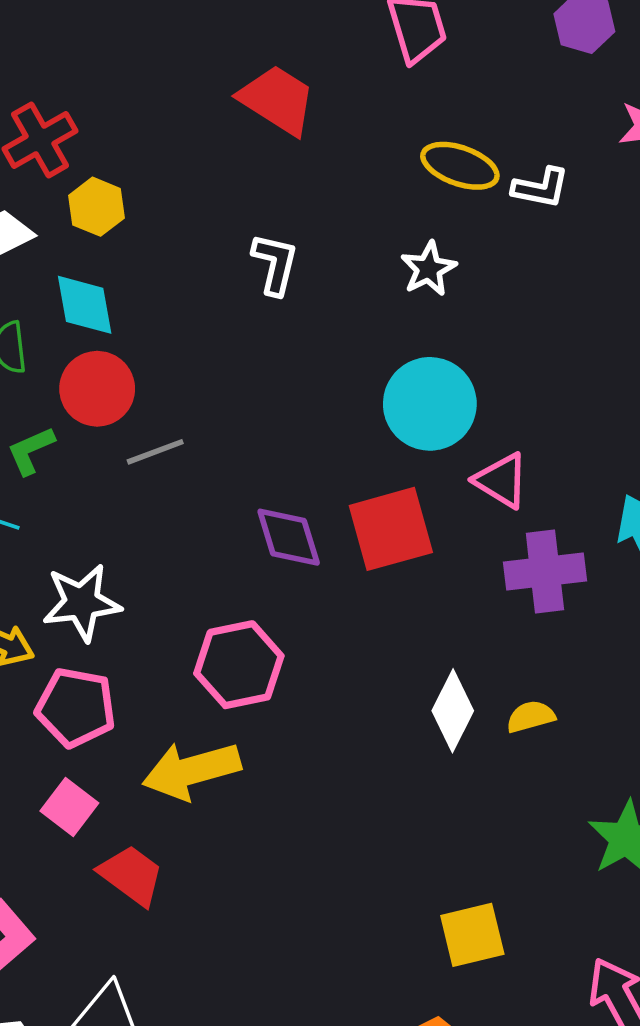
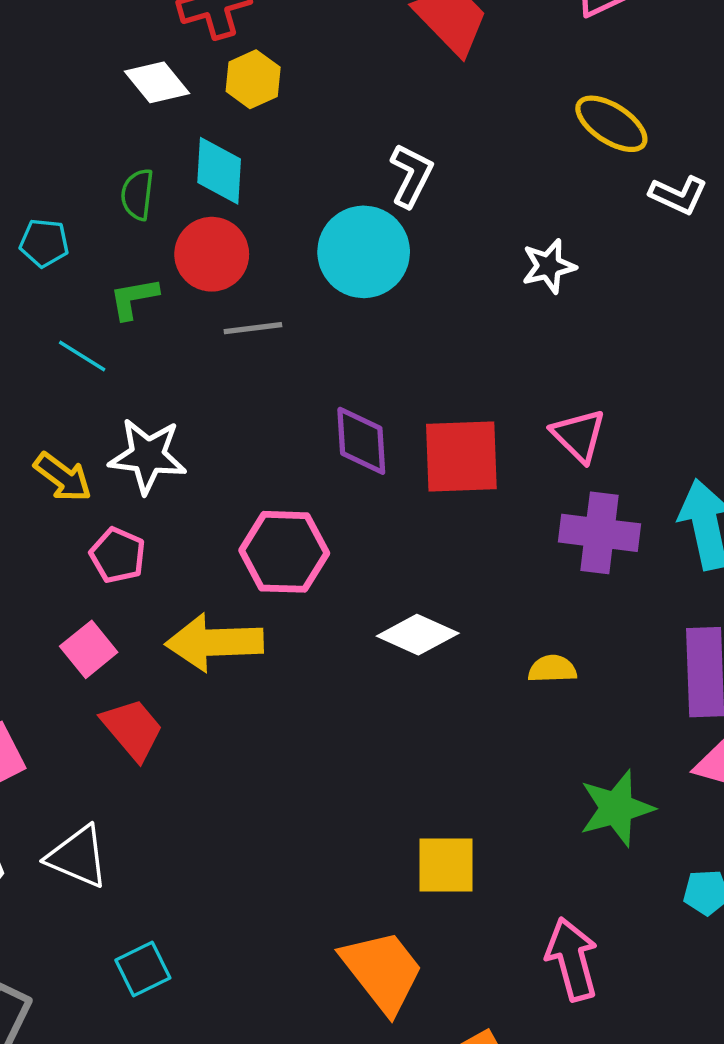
white L-shape: (541, 188) -> (678, 195), moved
white star: (429, 269) -> (549, 266), moved
cyan circle: (430, 404) -> (364, 252), moved
pink pentagon: (76, 707) -> (118, 555), size x0.7
white diamond: (453, 711) -> (418, 635), moved, turned 74

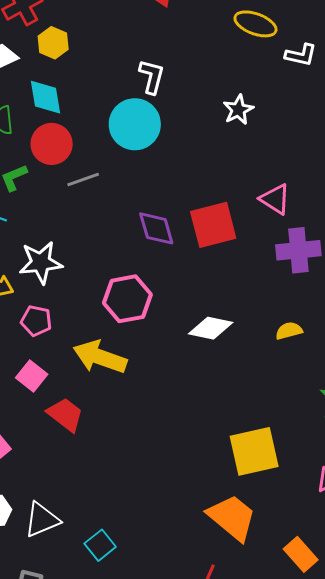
yellow arrow: (214, 642) -> (100, 357), turned 34
white triangle: (78, 857) -> (42, 520), moved, turned -33
yellow square: (446, 865) -> (254, 451), size x1.4

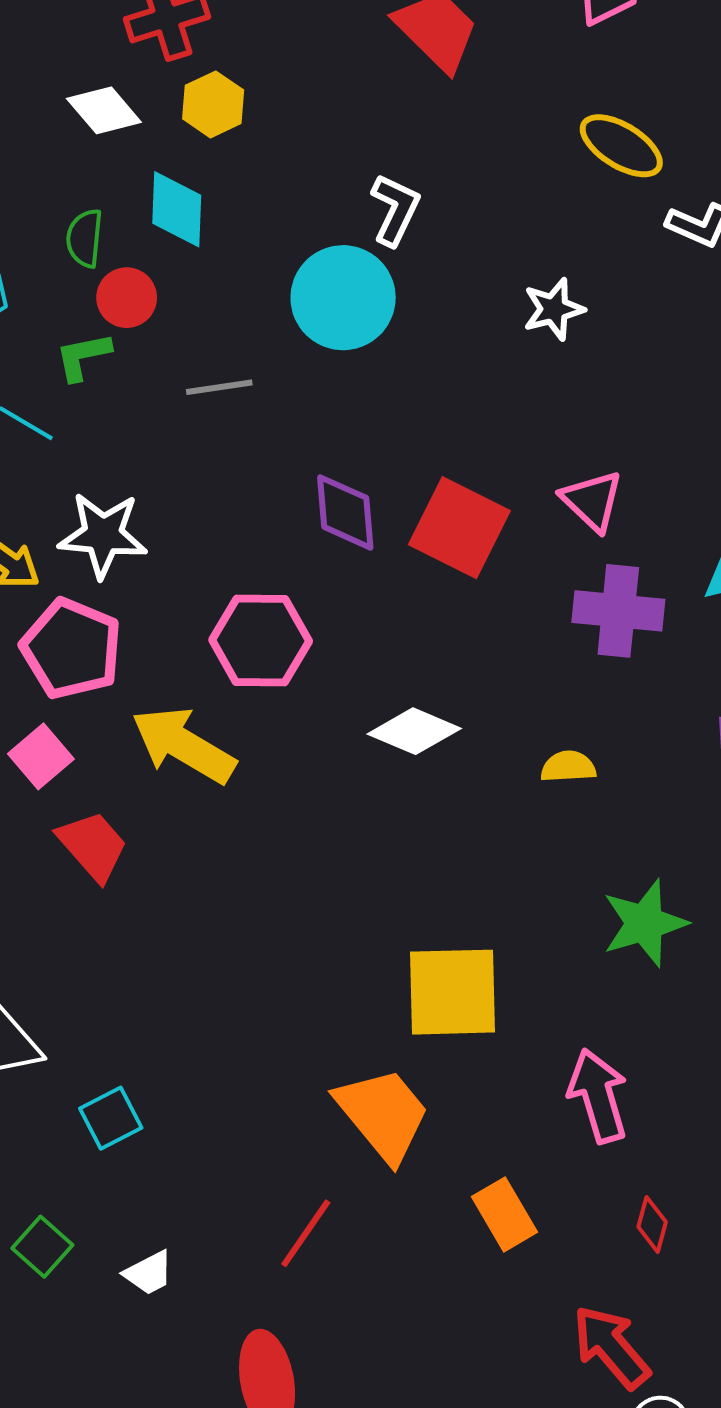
red circle: (52, 144) -> (127, 298), moved, size x0.7
red square: (213, 225) -> (459, 528), turned 30
pink pentagon: (36, 321) -> (71, 649), size x1.6

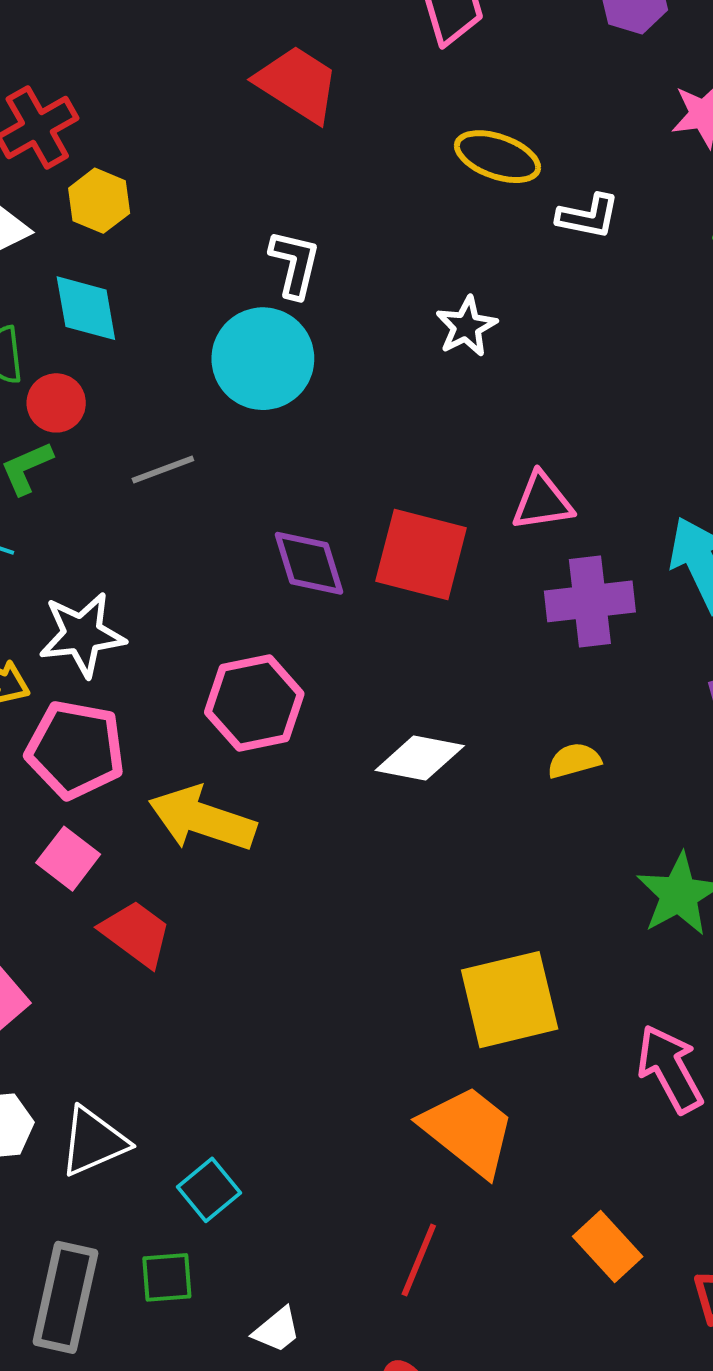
pink triangle: (592, 501) -> (542, 502), turned -40
orange rectangle: (505, 1214) -> (608, 1246), moved
green square: (42, 1247) -> (167, 1277), moved, turned -34

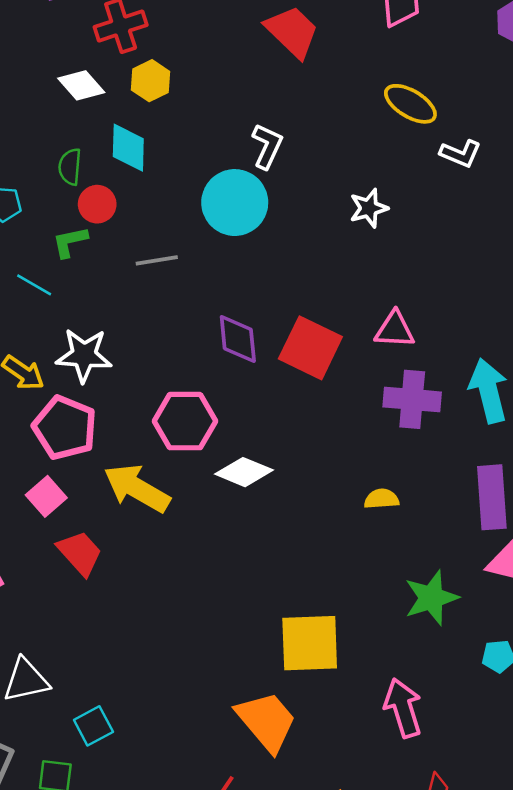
white diamond: (420, 758) -> (244, 472), moved

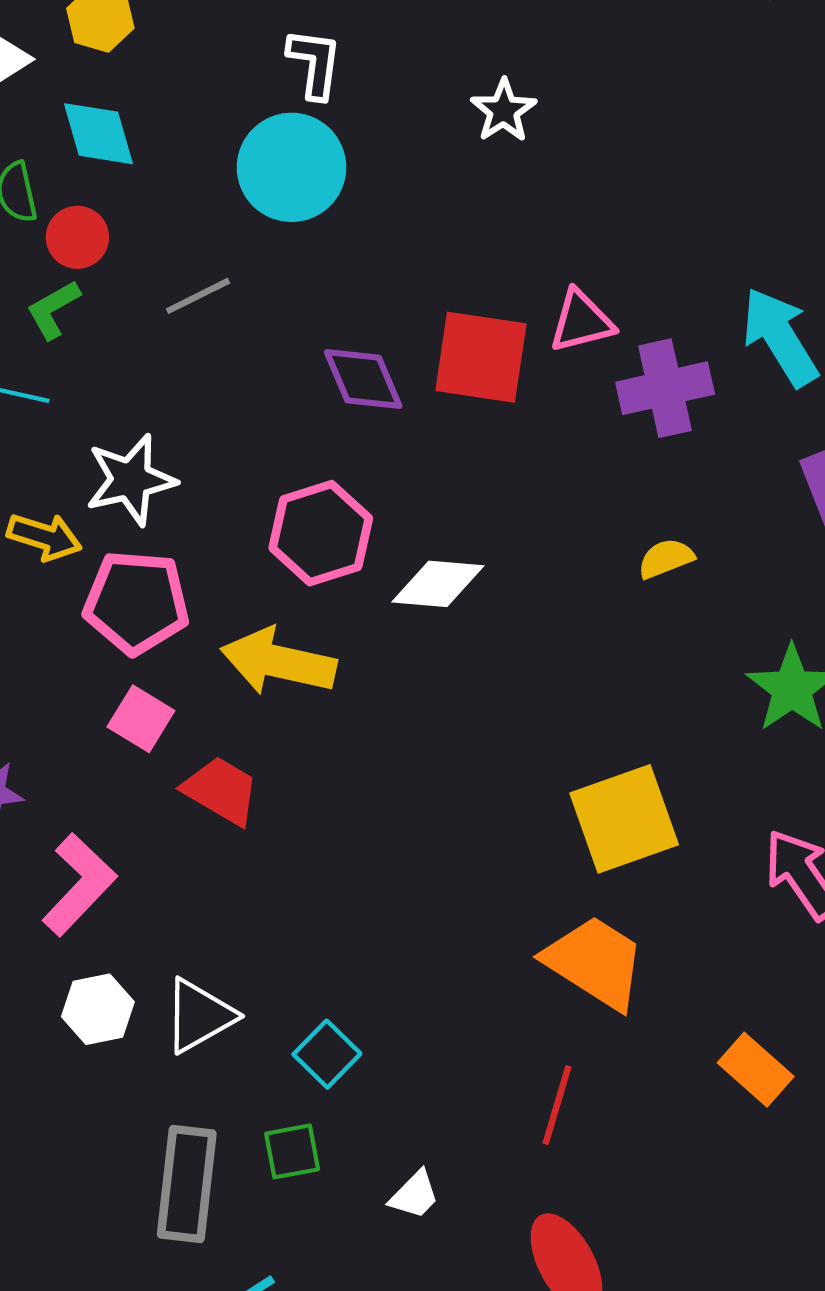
pink triangle: (395, 330) -> (581, 321), moved

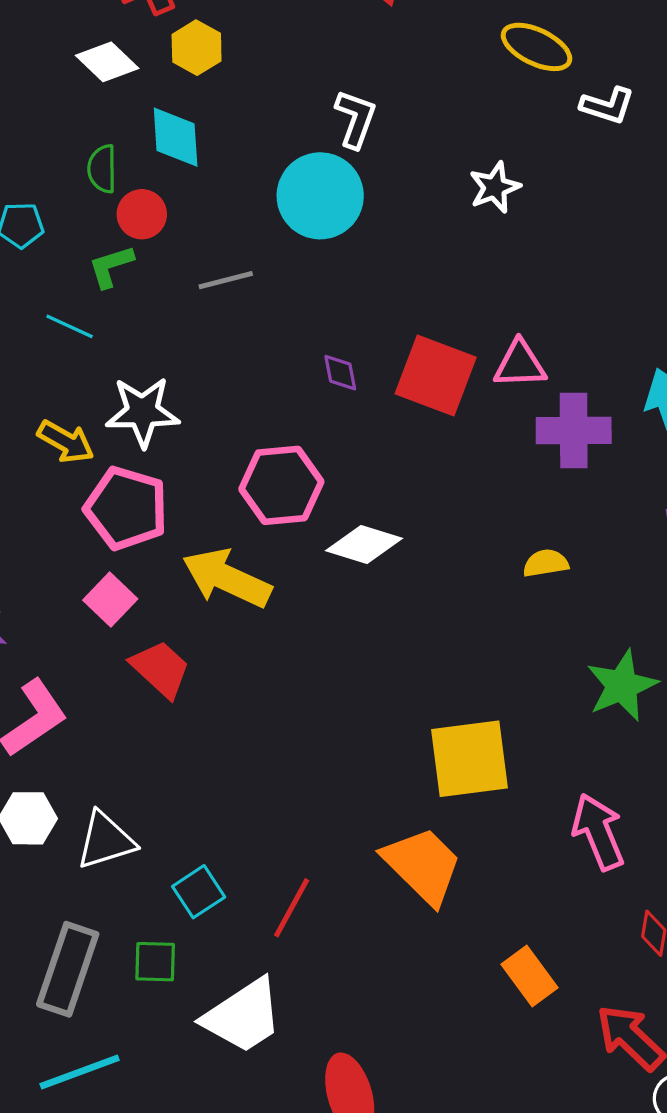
purple diamond: (363, 379) -> (340, 373), size x0.6
red line: (557, 1105) -> (292, 908), moved
white trapezoid: (414, 1195) -> (243, 1016), size x2.0

